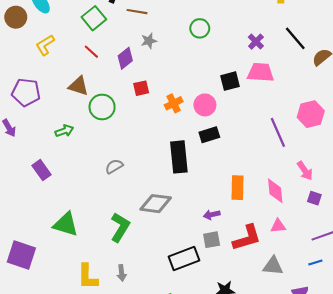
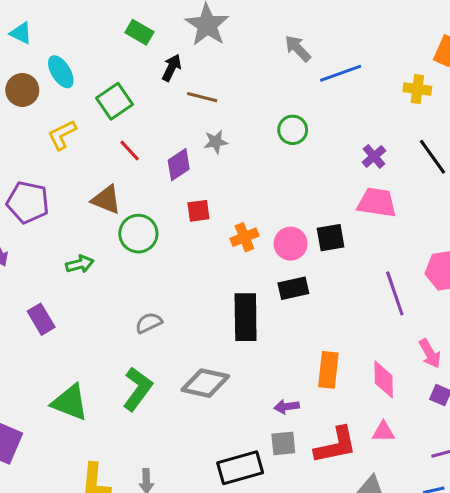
green square: (94, 18) -> (114, 101), moved
black square: (230, 81) -> (331, 238), moved
green L-shape: (120, 227) -> (138, 389), moved

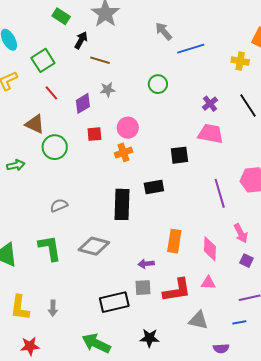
pink circle: (291, 244) -> (128, 128), moved
green L-shape: (138, 389) -> (50, 248), turned -48

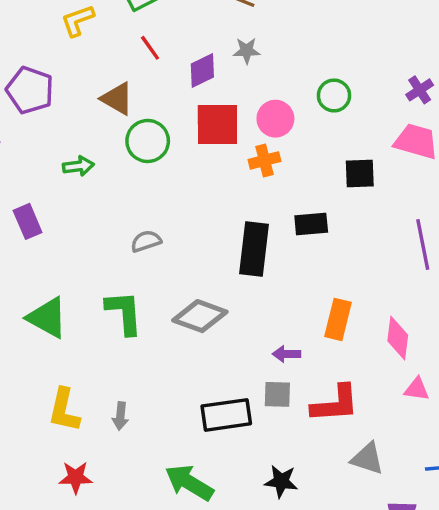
green circle: (158, 84) -> (334, 95), moved
red square: (94, 134) -> (217, 125), size x1.8
pink triangle: (208, 283) -> (417, 389), moved

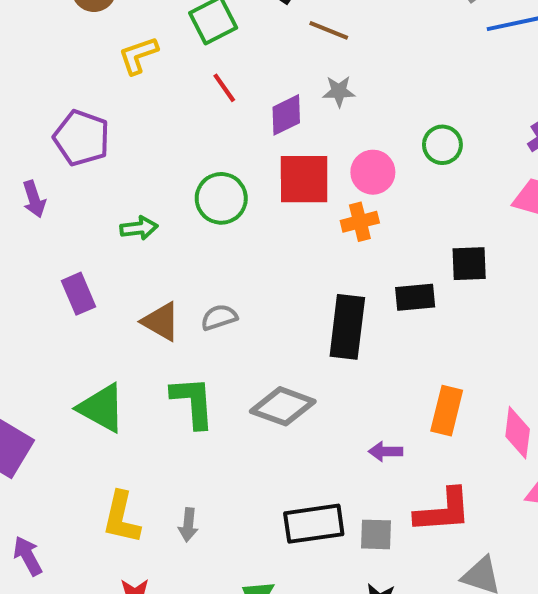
brown triangle: (117, 99) -> (161, 322), moved
black square: (360, 173) -> (469, 264), moved
gray square: (277, 394) -> (376, 534), moved

